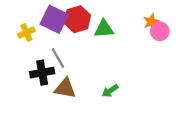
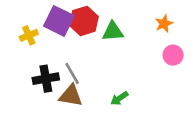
pink circle: (160, 31) -> (173, 55), moved
gray line: (58, 58) -> (72, 73), moved

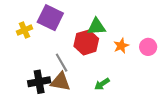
red hexagon: (84, 21) -> (86, 42), moved
orange star: (164, 24) -> (121, 46), moved
black cross: (46, 79) -> (39, 82), moved

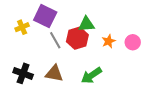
gray line: (62, 63) -> (55, 40), moved
black cross: (39, 82) -> (23, 73), moved, turned 30
green arrow: (102, 84) -> (91, 75), size x1.5

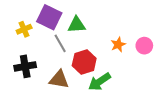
green triangle: (86, 24) -> (77, 25), moved
red hexagon: (77, 38) -> (84, 62), moved
black cross: (23, 73) -> (25, 66), moved, turned -30

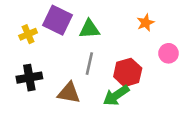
gray line: (60, 43) -> (89, 64), moved, turned 42
orange star: (118, 45) -> (146, 23), moved
red hexagon: (84, 62) -> (128, 72), moved

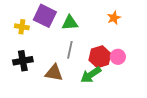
yellow cross: (28, 34) -> (22, 27), turned 32
pink circle: (169, 53) -> (118, 57), moved

